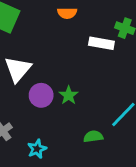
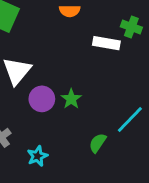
green semicircle: (93, 136) -> (98, 143), turned -48

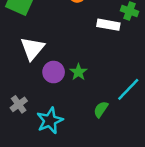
cyan star: (37, 156) -> (50, 121), size x1.5

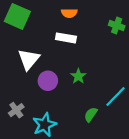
white rectangle: (108, 25) -> (66, 38), moved
green star: (78, 72) -> (78, 76), moved

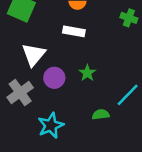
gray cross: (16, 110) -> (20, 92), moved, size x1.5
green semicircle: (91, 115) -> (101, 114), turned 49

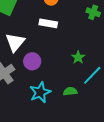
green star: (87, 73) -> (78, 57), moved
cyan star: (51, 125) -> (40, 92), moved

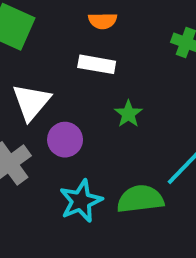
green star: (78, 57) -> (128, 114), moved
green semicircle: (70, 91) -> (140, 199), size x1.6

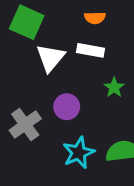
white triangle: (31, 102) -> (50, 58), moved

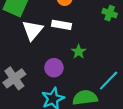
purple circle: (67, 107) -> (54, 68), moved

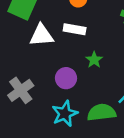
white triangle: (33, 30) -> (42, 35), turned 45

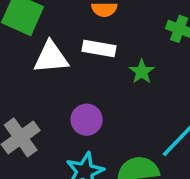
green star: (94, 60) -> (142, 72), moved

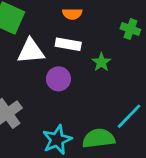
purple circle: (87, 120) -> (58, 79), moved

